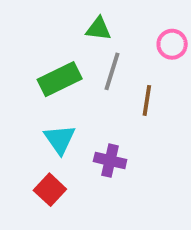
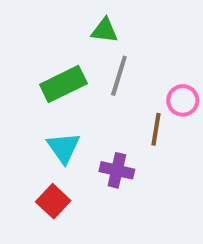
pink circle: (172, 44) -> (183, 100), moved
brown line: (147, 100) -> (156, 129), moved

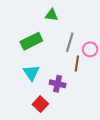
gray line: (119, 76) -> (70, 42), moved
red square: (53, 201) -> (40, 104), moved

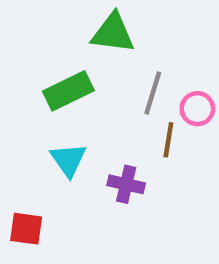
green triangle: (52, 15) -> (113, 33), size x1.5
red square: (40, 104) -> (26, 229), moved, turned -35

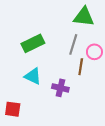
green triangle: (113, 33) -> (84, 17), moved
cyan triangle: (68, 160) -> (33, 76), turned -30

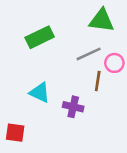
green rectangle: (33, 43) -> (40, 37), moved
gray line: (73, 44) -> (89, 54), turned 48

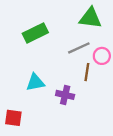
cyan triangle: (40, 93) -> (35, 82), turned -36

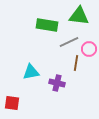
green rectangle: (35, 33) -> (47, 25), moved, turned 35

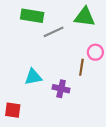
green rectangle: (47, 25) -> (32, 16), moved
gray line: (69, 42) -> (54, 32), moved

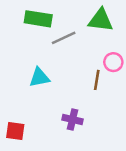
cyan triangle: (33, 77) -> (39, 77), moved
purple cross: (61, 89) -> (73, 119), moved

